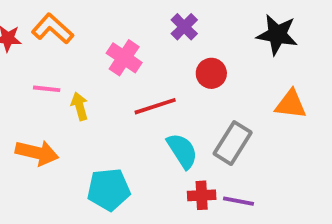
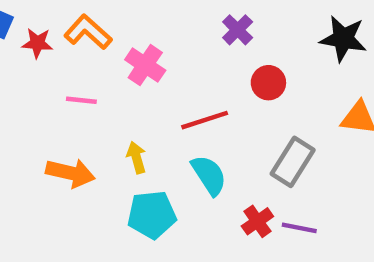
pink cross: (124, 58) -> (145, 65), moved
yellow arrow: (80, 106) -> (136, 157), moved
cyan semicircle: (182, 151) -> (209, 175), moved
red cross: (202, 195) -> (257, 221), turned -32

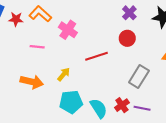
purple cross: (238, 30) -> (129, 13), moved
yellow arrow: (136, 157) -> (64, 74), turned 56
cyan semicircle: (209, 175) -> (99, 108), moved

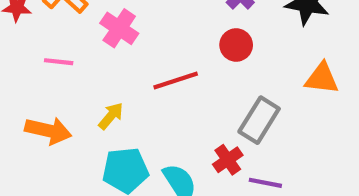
red cross: (122, 105) -> (228, 160), moved

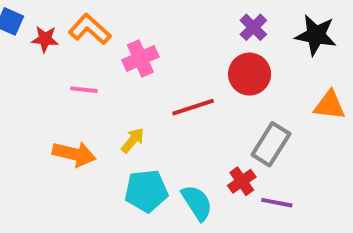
pink cross: (119, 28) -> (140, 58), turned 32
red circle: (236, 45) -> (250, 74), size x1.4

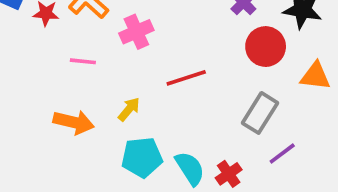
red circle: (250, 74) -> (266, 47), moved
red cross: (242, 181) -> (229, 174), moved
purple line: (277, 203) -> (282, 154), moved, turned -48

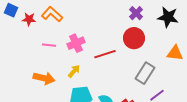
pink cross: (136, 32) -> (76, 43), moved
red circle: (266, 47) -> (134, 38), moved

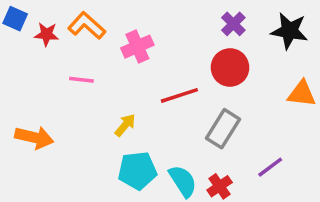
pink cross: (76, 43) -> (137, 47), moved
gray rectangle: (145, 73) -> (223, 129), moved
orange arrow: (44, 78) -> (34, 137), moved

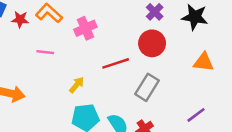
purple line: (270, 167) -> (196, 115), moved

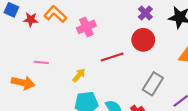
pink line: (45, 52) -> (41, 62), moved
gray rectangle: (147, 87) -> (153, 84), moved

